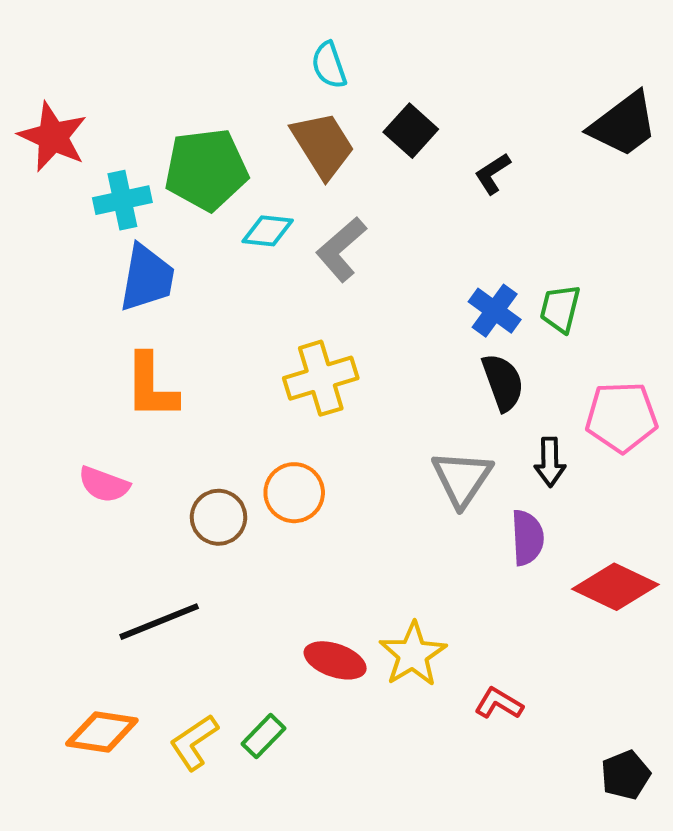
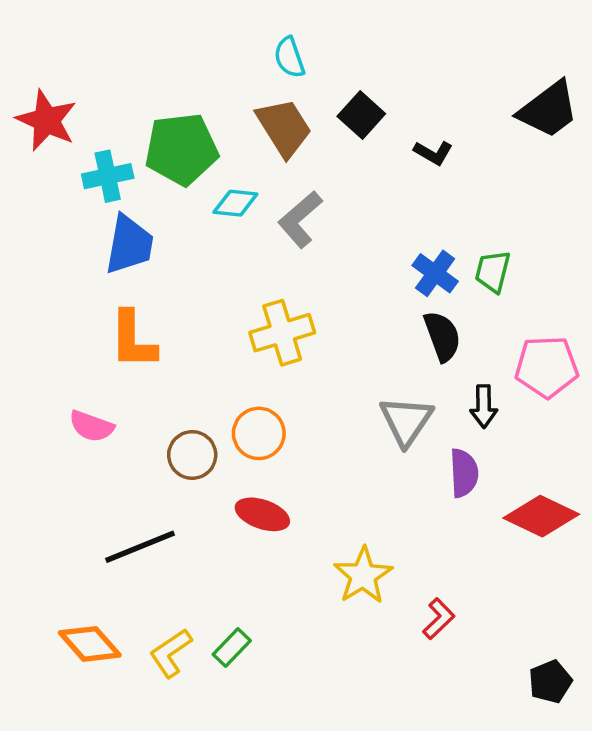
black L-shape: (493, 174) -> (433, 153), turned -117
red ellipse: (335, 660) -> (262, 514), moved
red L-shape: (499, 703) -> (439, 619), turned 105
orange diamond: (102, 732) -> (90, 644), turned 40

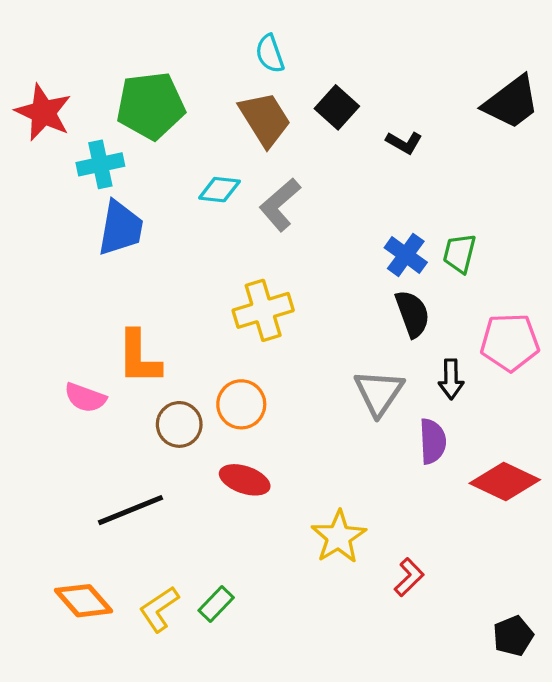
green pentagon: (181, 149) -> (151, 106), moved
orange L-shape: (133, 340) -> (139, 357), moved

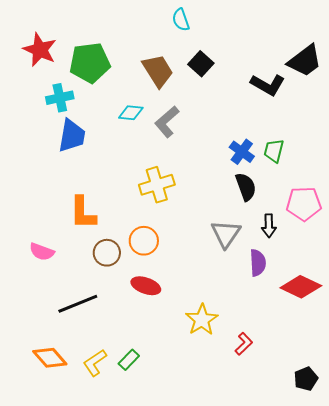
cyan semicircle: (270, 54) -> (181, 20), moved
red star: (43, 112) -> (40, 50), moved
black L-shape: (404, 143) -> (268, 85), moved, size x1.6
pink semicircle: (85, 398) -> (42, 252), moved

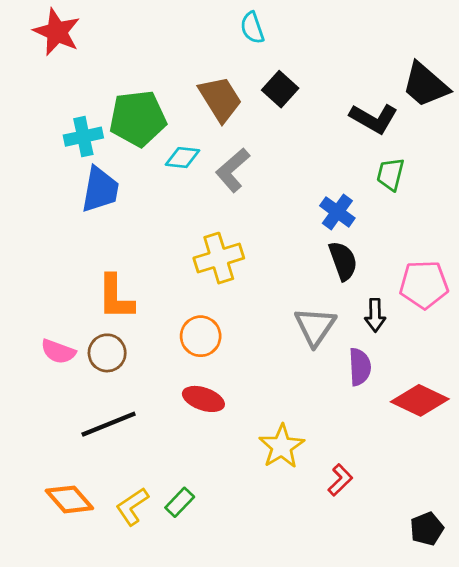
red star: (40, 50) -> (57, 32), moved
black trapezoid: (305, 61) -> (425, 85), turned 78
green pentagon: (90, 63) -> (138, 118), moved
green trapezoid: (274, 151) -> (390, 174), moved
brown circle: (107, 253) -> (107, 353), moved

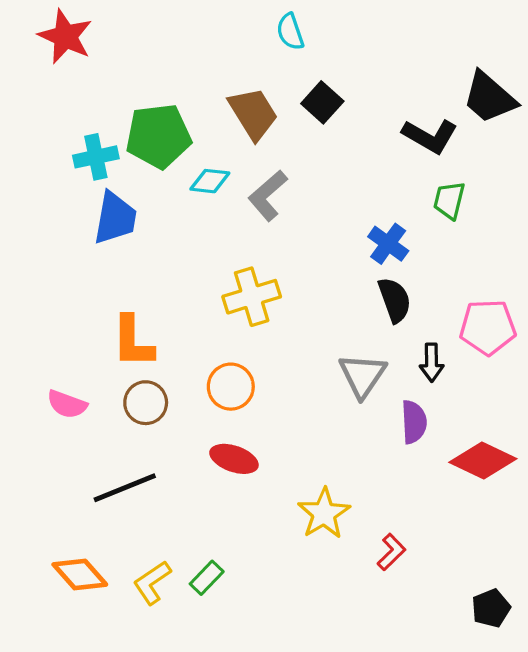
brown circle: (107, 353) -> (146, 403), moved

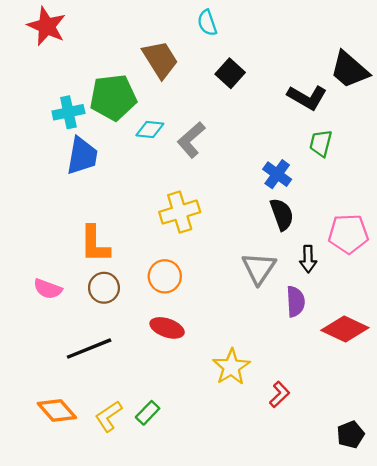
brown trapezoid: (253, 114) -> (160, 59), moved

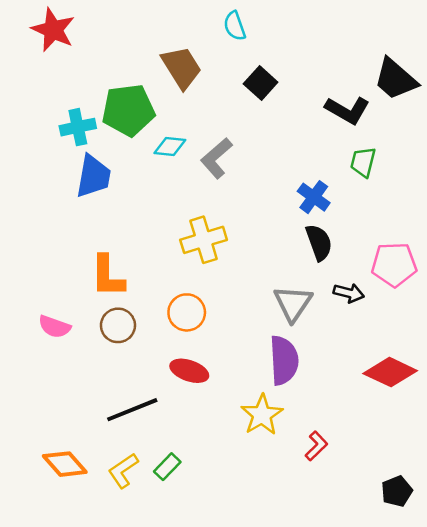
black arrow: (308, 259) -> (349, 293), turned -75
purple semicircle: (296, 302) -> (284, 360), moved, size x1.4
black line: (89, 349) -> (132, 410), moved

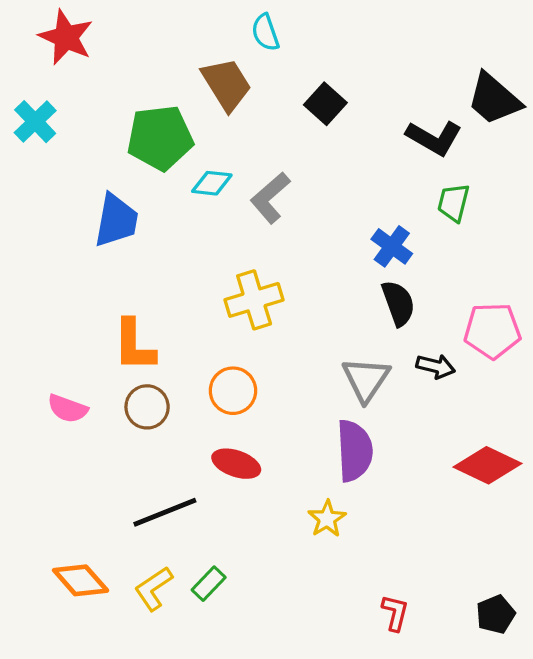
cyan semicircle: (235, 26) -> (265, 32), moved
cyan cross: (78, 127) -> (35, 122), moved, turned -32
yellow star: (262, 415) -> (327, 519), size x0.7
red L-shape: (316, 446) -> (395, 613), moved, turned -32

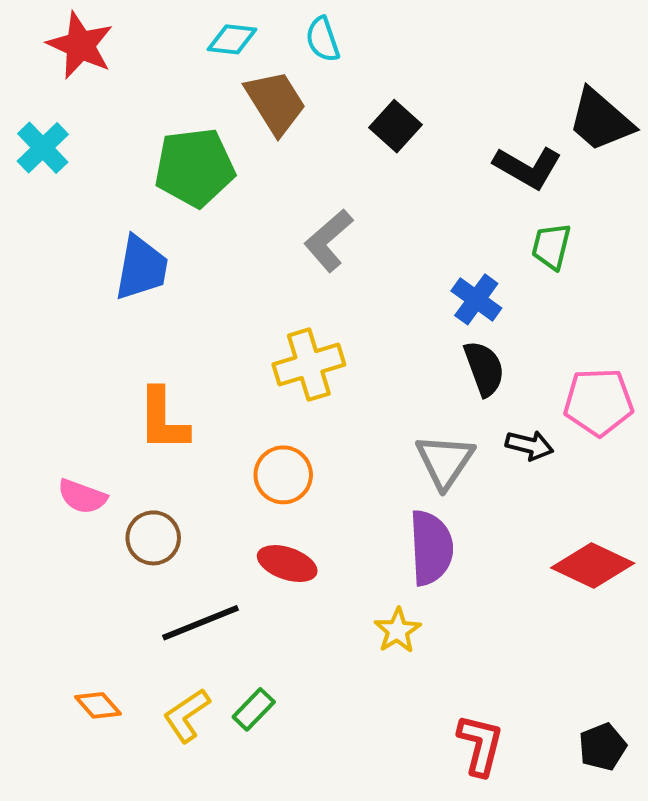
cyan diamond: (212, 183) -> (232, 39), moved
brown circle: (147, 407) -> (153, 538), moved
orange diamond: (81, 580) -> (98, 705), size x0.7
red L-shape: (395, 613) -> (480, 745), size x1.4

